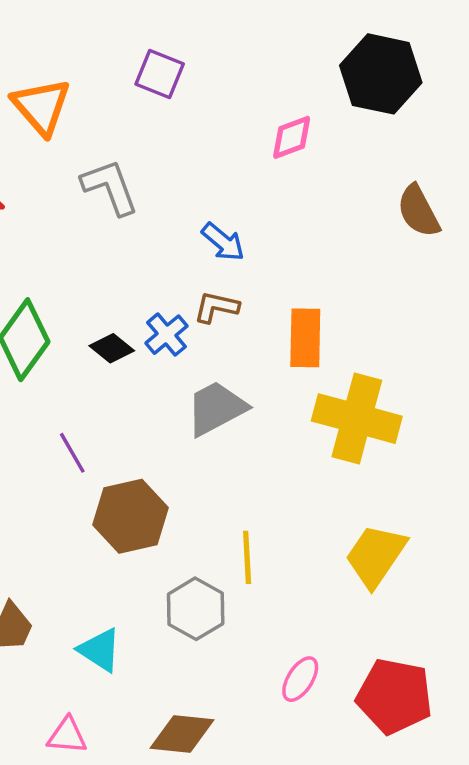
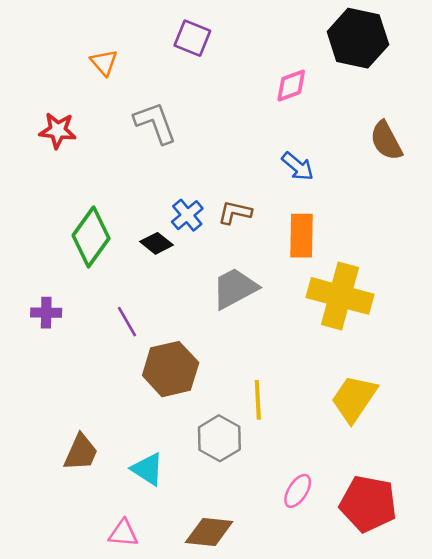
orange triangle: (41, 107) -> (104, 62), size x0.6
blue arrow: (223, 242) -> (298, 166), moved
blue cross: (166, 335) -> (187, 215), moved

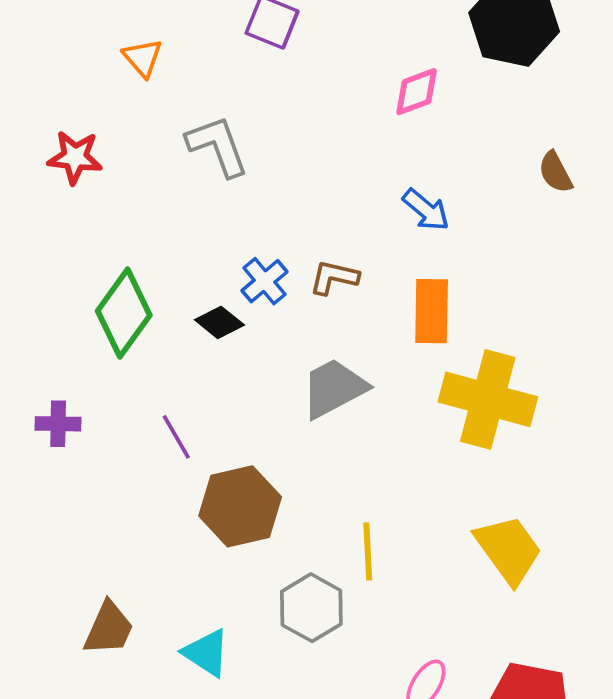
brown semicircle: (386, 141) -> (555, 172), size x0.7
yellow trapezoid: (354, 399) -> (508, 550), turned 110

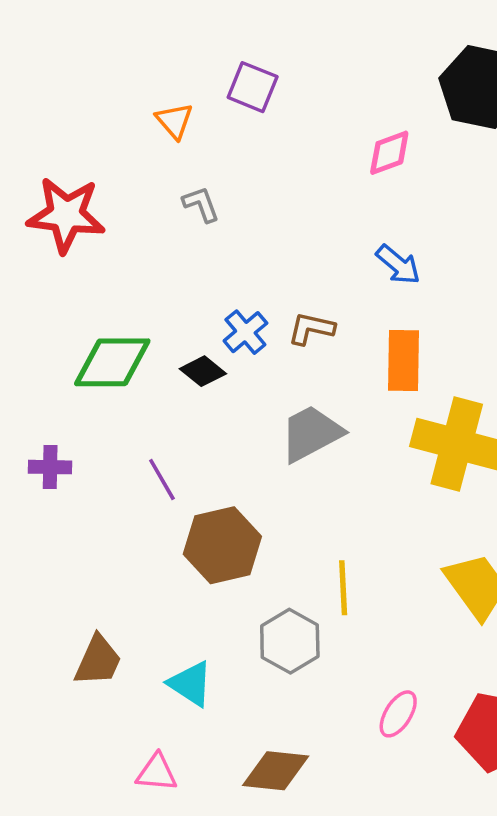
orange triangle: (143, 58) -> (174, 121), moved
gray L-shape: (218, 146) -> (201, 204), size x0.6
red star: (75, 157) -> (66, 215), size x1.5
green diamond: (124, 313) -> (112, 362), turned 54

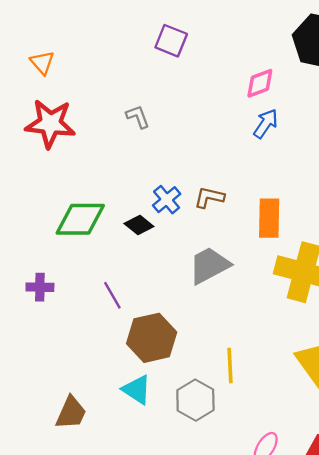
orange triangle: (174, 121) -> (42, 63), moved
blue arrow: (398, 265) -> (266, 124), moved, turned -96
cyan triangle: (190, 684) -> (137, 390), moved

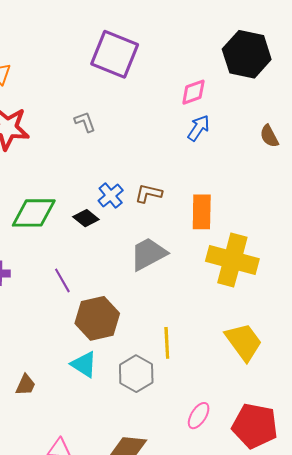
purple square: (171, 41) -> (115, 54), size x1.6
brown trapezoid: (71, 413) -> (26, 385), size x0.7

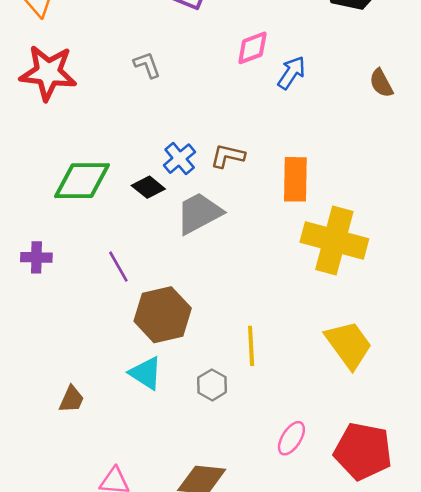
pink diamond: (193, 92) -> (252, 48), moved
gray trapezoid: (148, 254) -> (199, 213), moved
gray hexagon: (136, 374) -> (212, 385), size x0.7

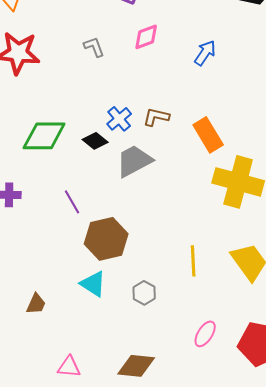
pink diamond: (252, 48) -> (146, 37), moved
orange rectangle: (295, 179) -> (208, 135), turned -32
yellow line: (251, 346) -> (193, 261), moved

